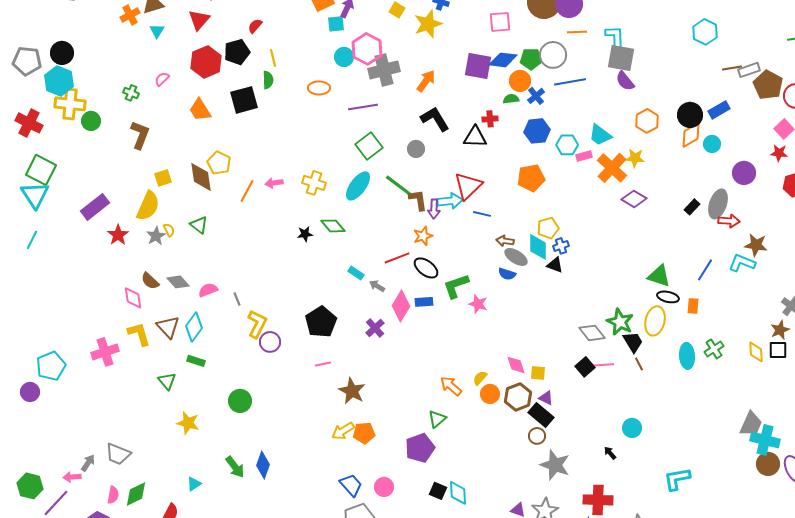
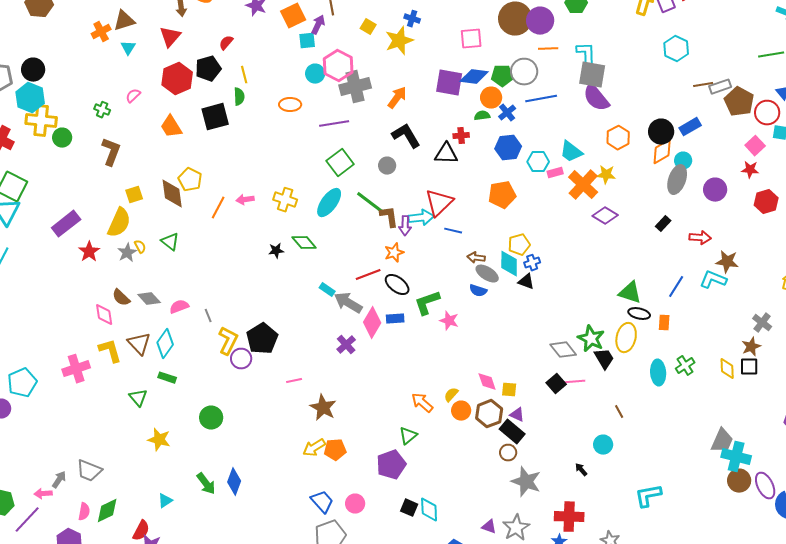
purple semicircle: (625, 81) -> (596, 98), size x1.4
gray ellipse: (718, 204) -> (677, 180), moved
gray arrow: (377, 286) -> (348, 303), size x1.8
black pentagon: (321, 322) -> (262, 339), moved
brown line: (639, 364) -> (619, 412), moved

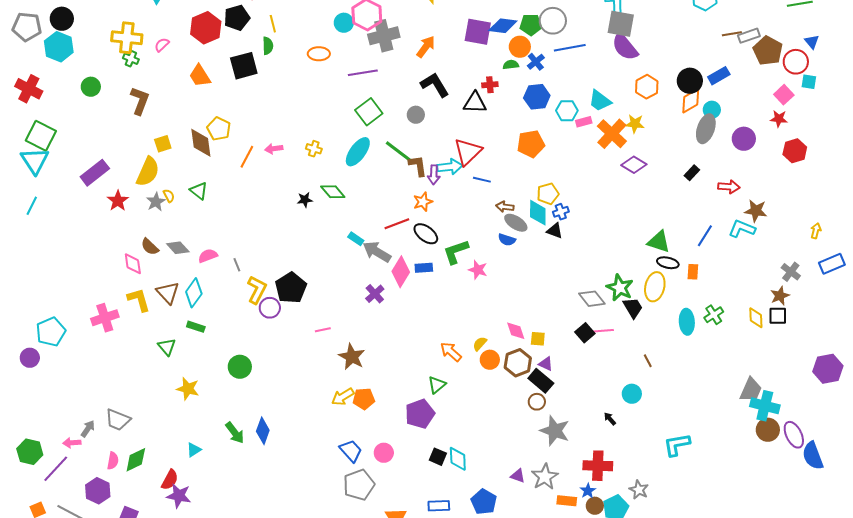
yellow cross: (41, 121) -> (127, 38), moved
yellow cross: (285, 200) -> (314, 149), size x0.7

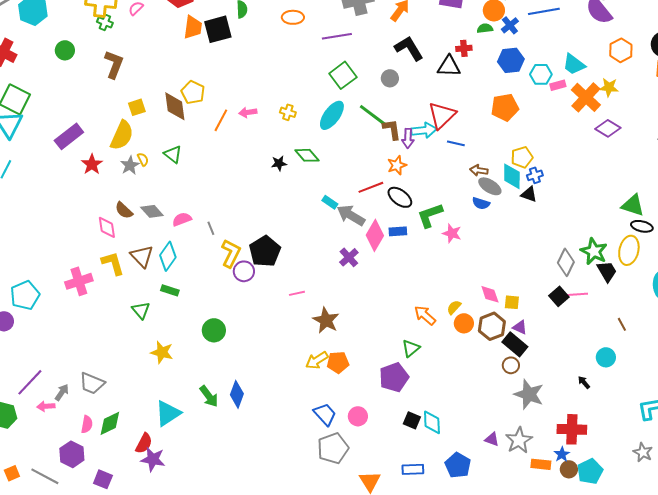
orange trapezoid: (200, 76) -> (193, 27), moved, turned -140
gray diamond: (592, 299) -> (566, 262), turned 64
cyan triangle: (194, 450) -> (168, 413), size x1.8
purple line: (56, 469) -> (30, 382), moved
gray star: (639, 490) -> (643, 452), moved

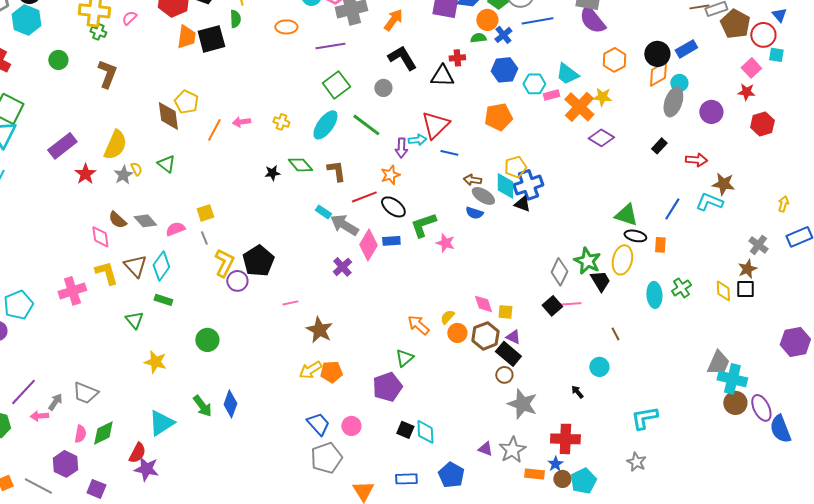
yellow square: (137, 107) -> (205, 213), moved
brown L-shape: (392, 129) -> (336, 171), moved
cyan arrow: (424, 130) -> (417, 140), size x0.7
blue cross: (535, 175) -> (528, 185), size x1.8

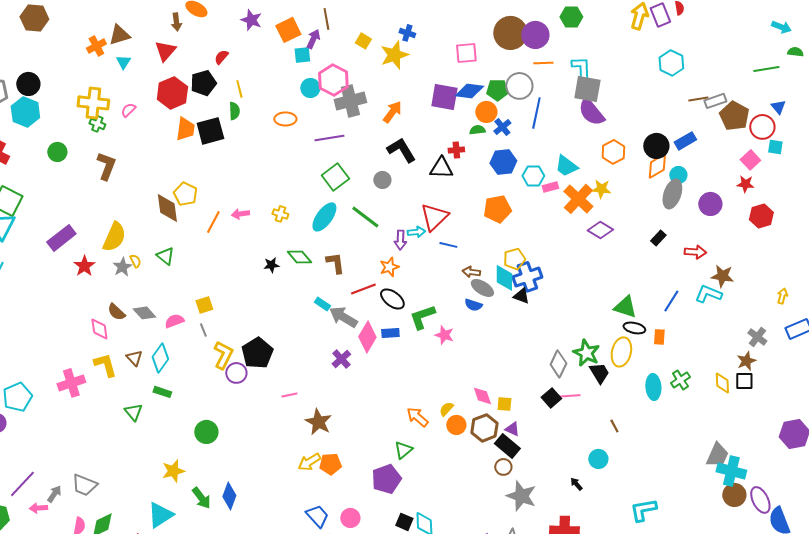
blue line: (537, 21) -> (536, 113), turned -68
brown triangle: (135, 266) -> (134, 358), size x0.7
yellow star: (155, 362) -> (173, 471), moved, turned -30

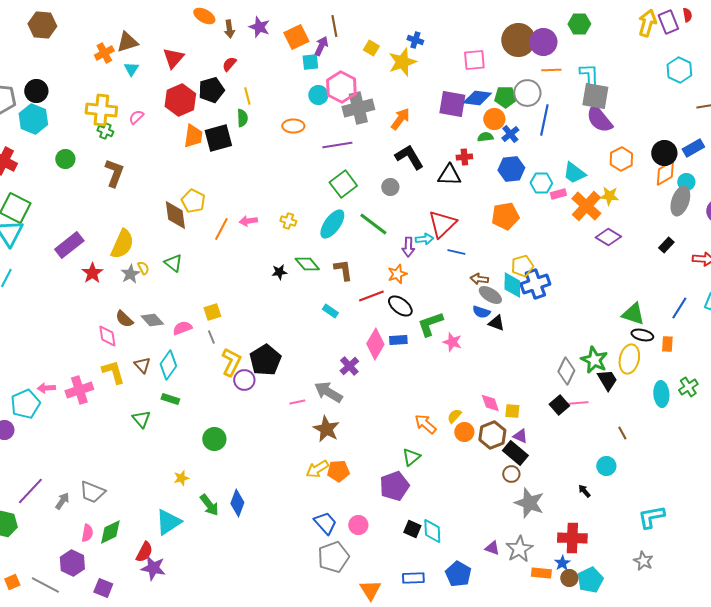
brown arrow: (176, 22) -> (229, 29), moved
black triangle: (521, 296) -> (496, 323), moved
gray arrow: (343, 317) -> (328, 392), moved
yellow star: (173, 471) -> (181, 478), size x0.7
pink arrow: (38, 508) -> (46, 388), moved

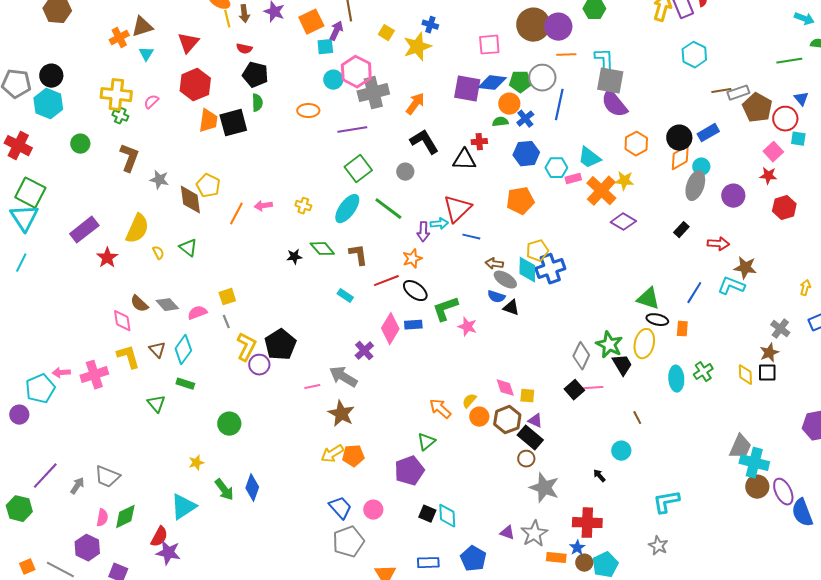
red semicircle: (229, 64) -> (244, 49), turned -119
black pentagon: (211, 90) -> (255, 75), moved, turned 30
yellow line: (247, 96) -> (227, 19), moved
gray star: (130, 274) -> (159, 180), moved, turned -30

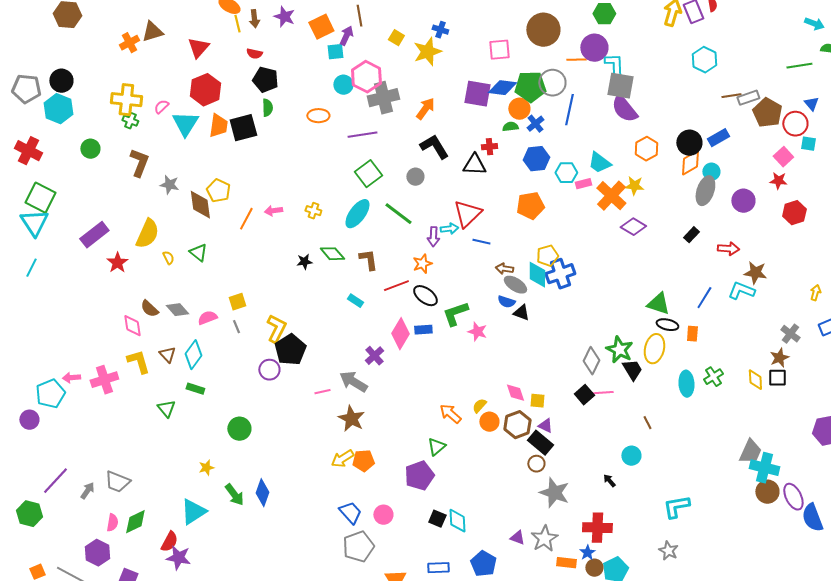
purple circle: (558, 27) -> (594, 48), moved
cyan triangle: (146, 54) -> (185, 124), moved, size x1.8
green pentagon: (520, 82) -> (530, 87), size x1.4
yellow L-shape: (246, 347) -> (276, 329), moved

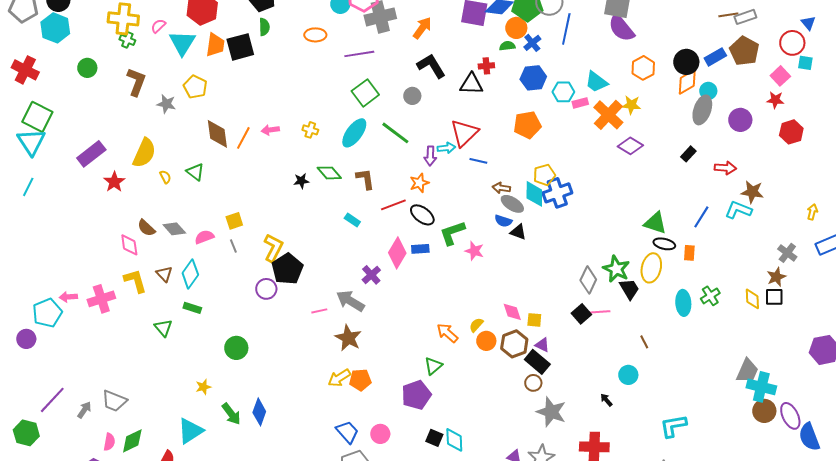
brown pentagon: (767, 113) -> (744, 51), moved
yellow pentagon: (218, 191) -> (195, 87), moved
brown diamond: (200, 205) -> (217, 134), moved

